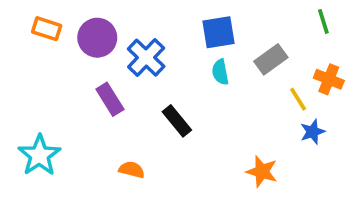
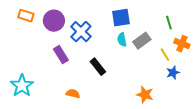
green line: (323, 21) -> (169, 23), moved
gray rectangle: (271, 59) -> (142, 41), moved

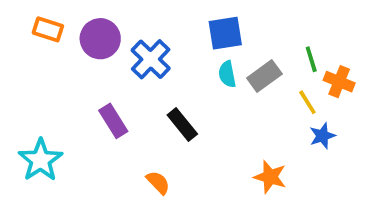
green line: (169, 23) -> (311, 59), moved
purple rectangle: (61, 55) -> (113, 121), moved
orange semicircle: (73, 94) -> (158, 182), moved, turned 32

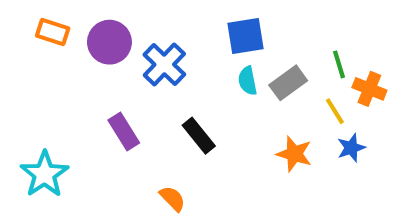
orange star: (270, 177) -> (294, 154), moved

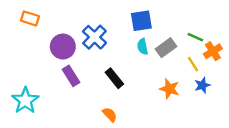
purple circle: (109, 42) -> (63, 47), moved
green line: (339, 64) -> (195, 37), turned -49
orange cross: (369, 89) -> (213, 51), turned 36
orange semicircle: (172, 199) -> (110, 115), moved

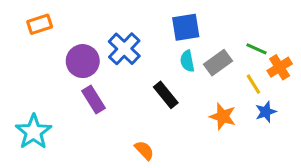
orange rectangle: (30, 18) -> (40, 24), turned -36
black rectangle: (114, 78) -> (166, 95), moved

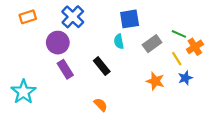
blue cross: (124, 49) -> (73, 17), moved
cyan semicircle: (187, 61) -> (119, 41), moved
black rectangle: (166, 95) -> (102, 66), moved

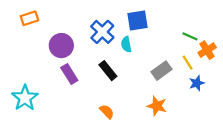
blue cross: (73, 17) -> (102, 32), moved
gray rectangle: (152, 44) -> (162, 71), moved
orange star: (155, 81) -> (157, 106), moved

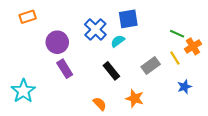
cyan semicircle: (126, 44) -> (118, 41), turned 64
black rectangle: (108, 71) -> (111, 71), moved
blue star: (197, 83) -> (185, 87), moved
orange star: (157, 106) -> (135, 98), moved

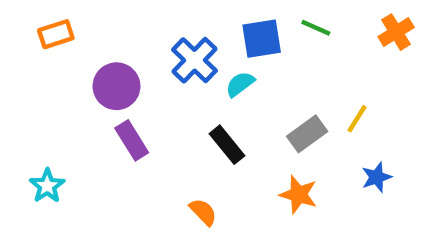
green line: (177, 34) -> (316, 28), moved
orange cross: (193, 46) -> (396, 32), moved
yellow line: (175, 58) -> (357, 119), turned 64
cyan star: (23, 91) -> (47, 186), size x0.7
orange star: (135, 98) -> (299, 195), moved

